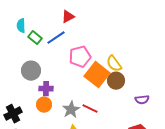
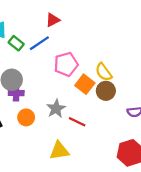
orange square: (97, 75) -> (85, 84), size x0.7
purple cross: (46, 89) -> (16, 93), moved
gray star: (71, 110) -> (56, 109), moved

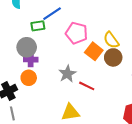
green rectangle: (16, 43) -> (38, 26), moved, turned -48
pink pentagon: (66, 64) -> (77, 33), turned 30
orange circle: (26, 117) -> (29, 78), moved

